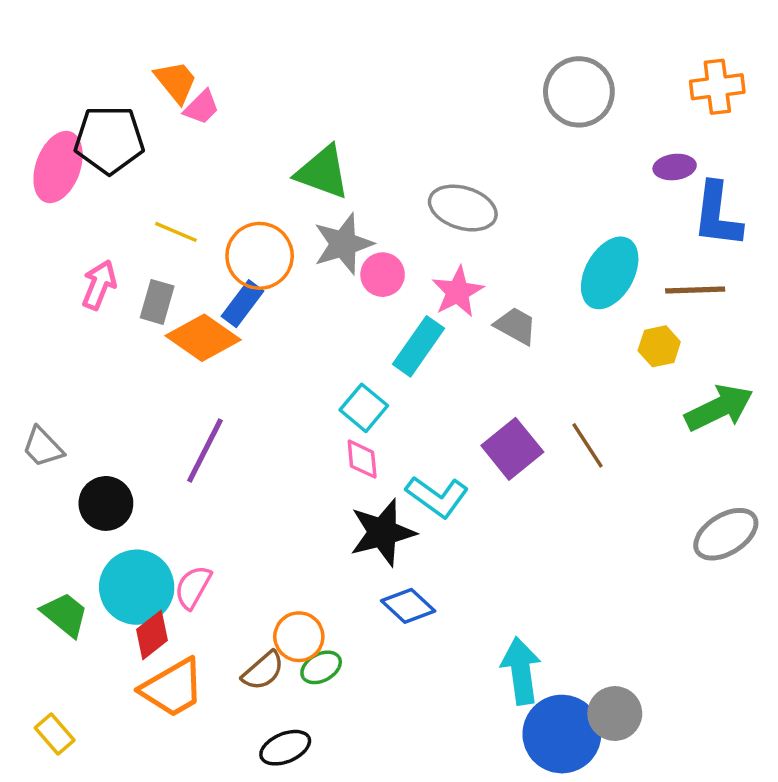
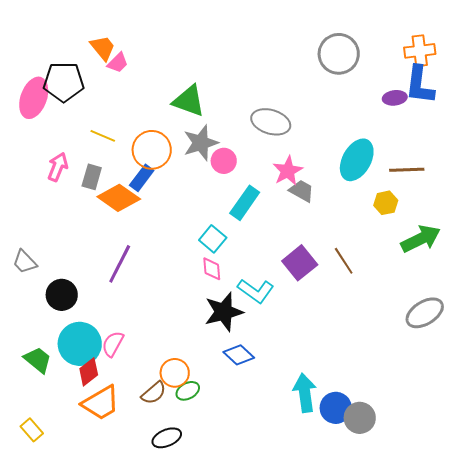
blue L-shape: (717, 215) -> (420, 85), moved
pink star: (458, 292) -> (288, 171), moved
blue circle: (562, 734) -> (336, 408), moved, size x0.7

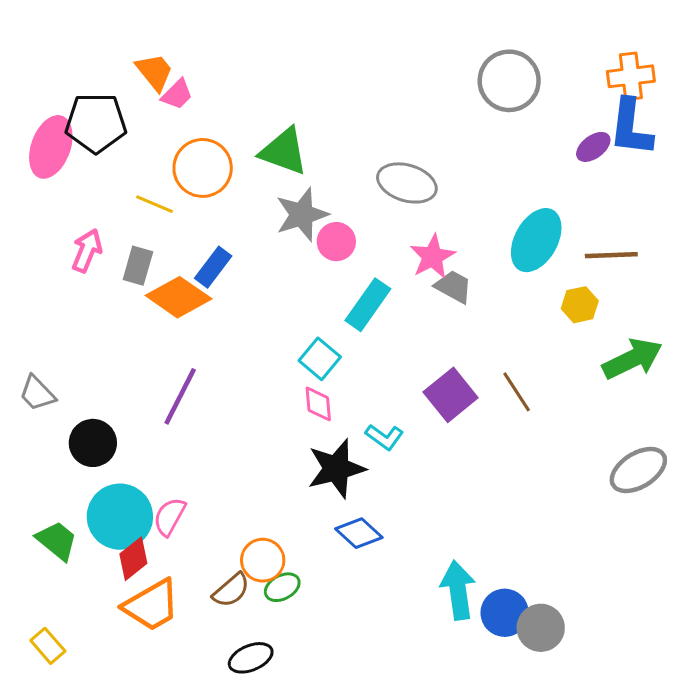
purple ellipse: (395, 98) -> (593, 147), turned -30
orange circle: (152, 150) -> (203, 168), moved
cyan L-shape: (256, 291) -> (384, 437), size x0.7

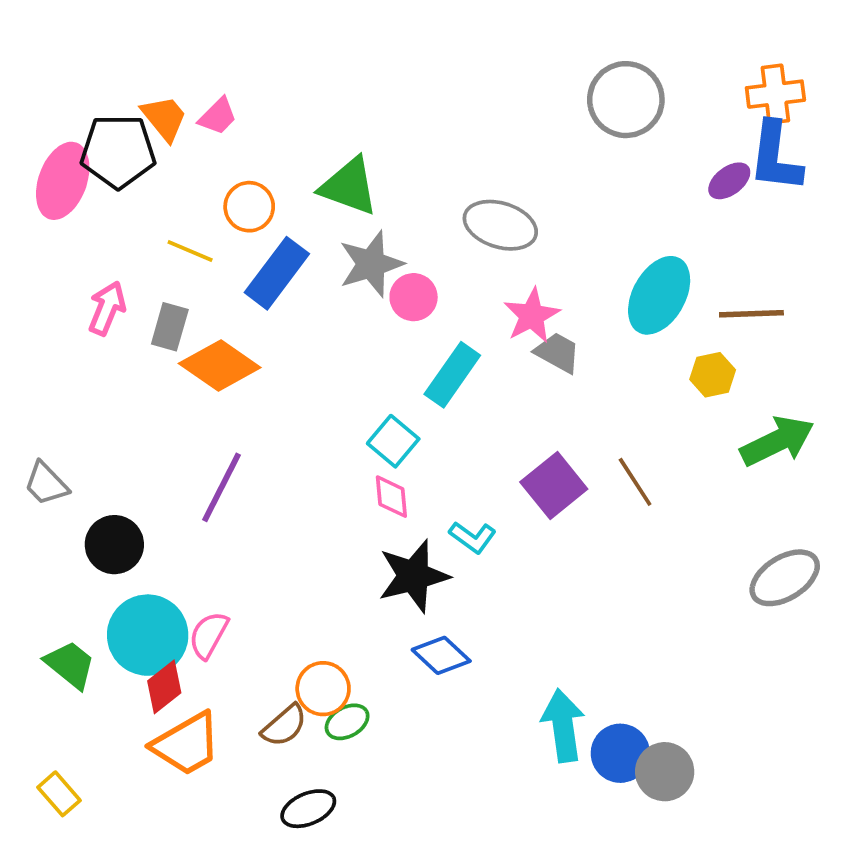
orange trapezoid: (154, 72) -> (164, 118), moved
orange circle: (203, 168) -> (249, 207), size x0.7
blue rectangle: (213, 267) -> (277, 273), moved, size x1.4

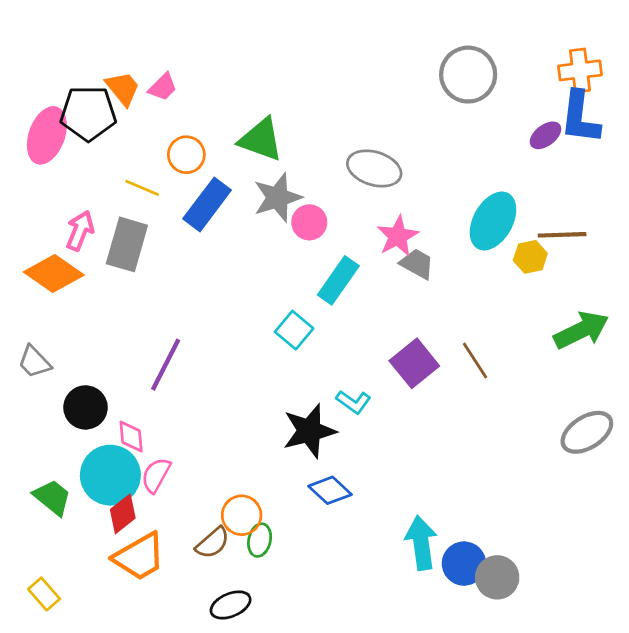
gray rectangle: (170, 327) -> (127, 244), size x1.5
orange diamond: (220, 365) -> (54, 273), moved
yellow hexagon: (713, 375) -> (530, 257), moved
pink diamond: (391, 497) -> (131, 436), moved
green ellipse: (347, 722) -> (260, 540), turned -48

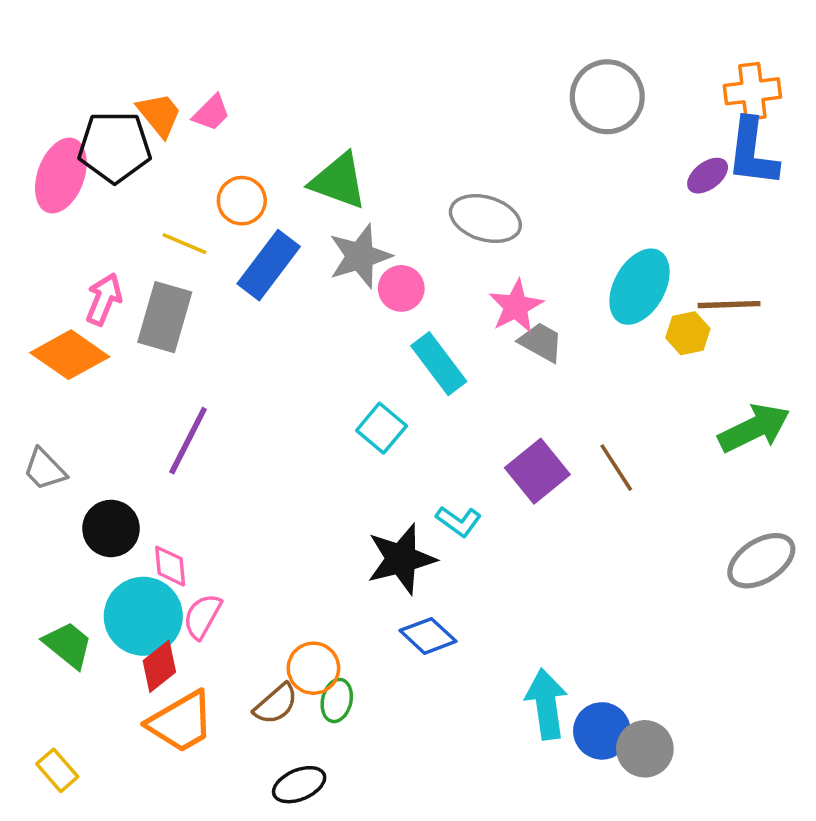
cyan rectangle: (338, 280) -> (439, 364), turned -72
purple line: (166, 365) -> (188, 441), moved

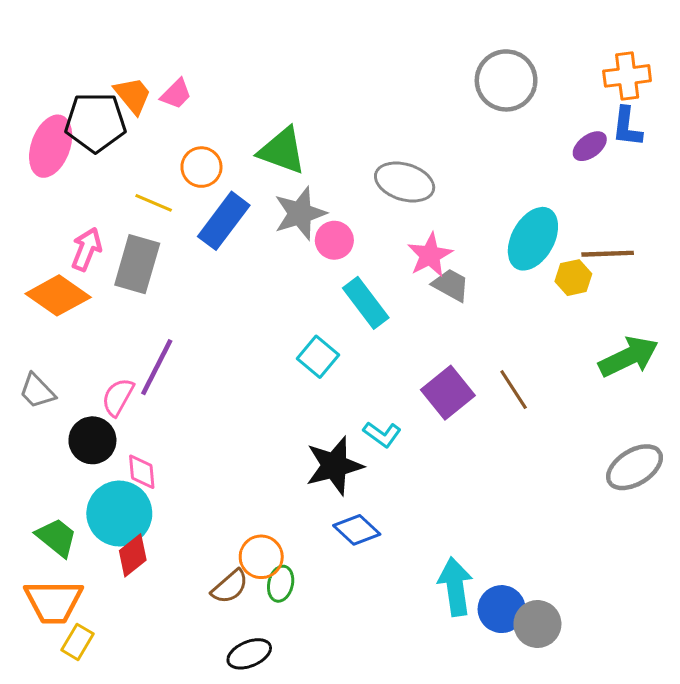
blue L-shape: (752, 152) -> (627, 127), size x0.7
pink semicircle: (202, 616) -> (118, 397), moved
orange trapezoid: (181, 722) -> (54, 602), moved, turned 30
yellow rectangle: (57, 770) -> (78, 642), moved, turned 72

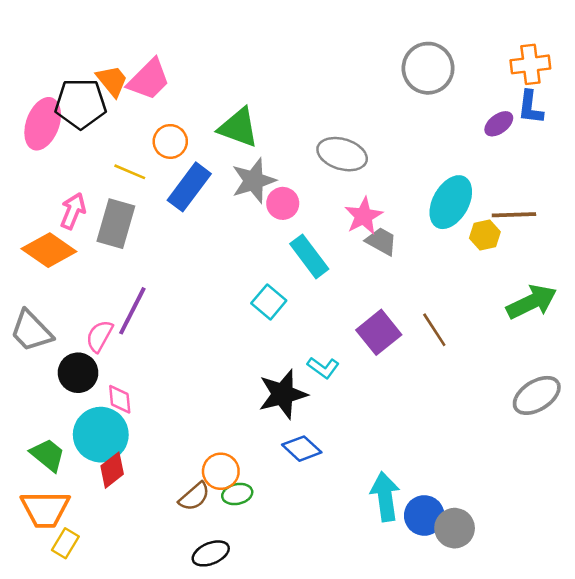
pink trapezoid: (176, 94) -> (149, 80), size x1.6
gray trapezoid: (37, 391) -> (31, 331), size x1.4
green ellipse: (281, 584) -> (237, 494), turned 64

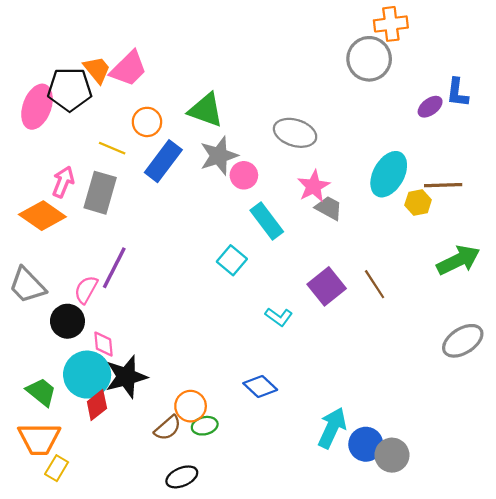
orange cross: (530, 64) -> (391, 24), moved
black star: (283, 394) -> (126, 377), moved
cyan arrow: (385, 497) -> (332, 428), turned 33

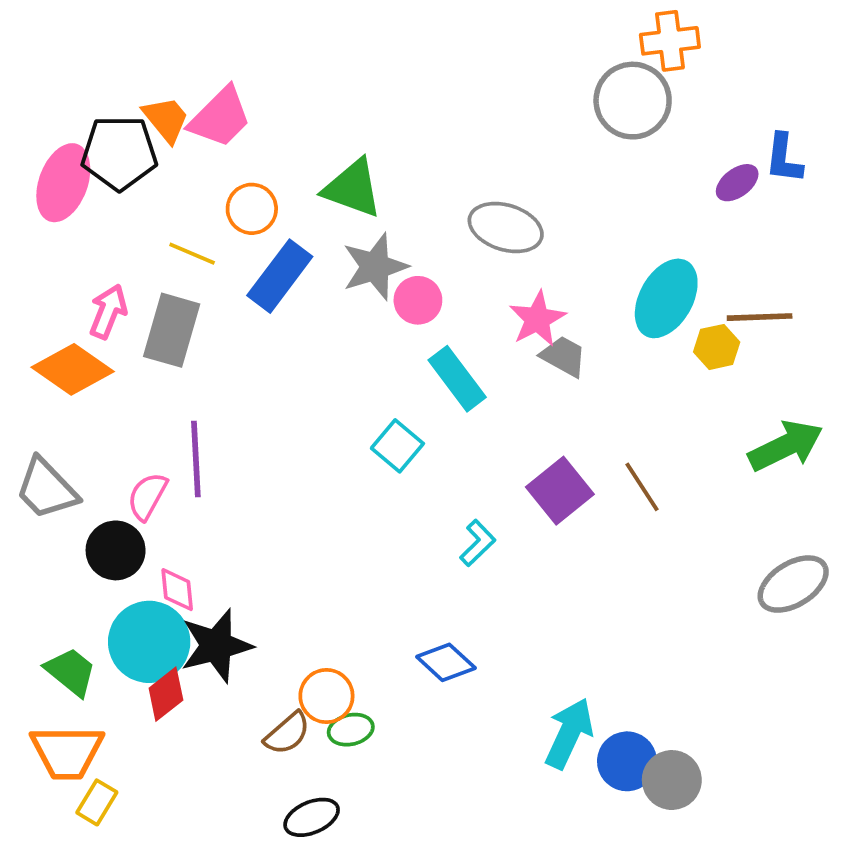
purple line: (114, 268) -> (196, 459), turned -30
cyan L-shape: (279, 317) -> (478, 543), turned -80

